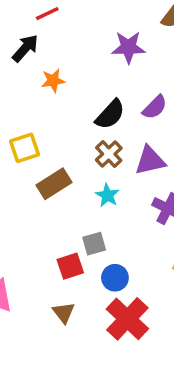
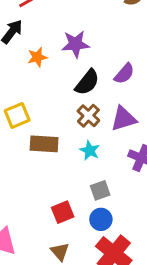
purple star: (128, 47) -> (75, 44), moved
brown rectangle: (54, 184) -> (44, 144), turned 40
gray square: (94, 244) -> (100, 190), moved

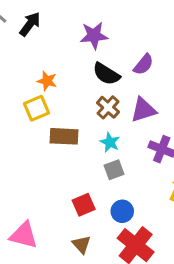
orange star: (37, 57) -> (47, 81), moved, turned 30
black semicircle: (87, 82) -> (106, 74), turned 84
gray square: (100, 190) -> (114, 170), moved

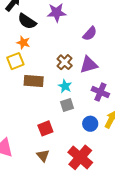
black semicircle: (106, 74) -> (27, 21), moved
blue circle: (122, 211) -> (90, 124), moved

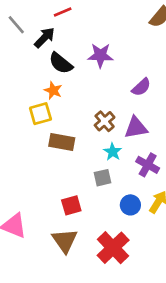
cyan star: (65, 86) -> (113, 152), moved
brown triangle: (43, 156) -> (65, 241), size x1.5

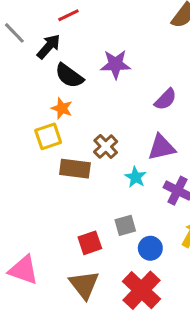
brown cross: (105, 121) -> (106, 147), moved
gray square: (102, 178) -> (125, 225), moved
blue circle: (130, 205) -> (150, 248), moved

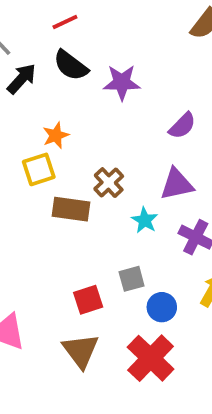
black arrow: (49, 46) -> (22, 79), moved
black semicircle: (69, 76) -> (71, 65), moved
orange star: (62, 108) -> (56, 135), turned 30

